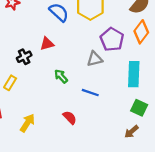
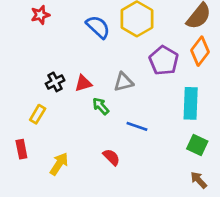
red triangle: (47, 44) -> (83, 83), moved
gray triangle: (95, 59) -> (124, 82), moved
brown arrow: (132, 132) -> (199, 180), moved, turned 88

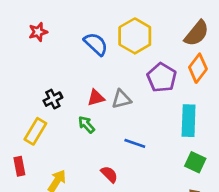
red triangle: (83, 83) -> (96, 98), moved
green arrow: (101, 106) -> (86, 125), moved
yellow rectangle: (38, 114) -> (35, 131), size x1.4

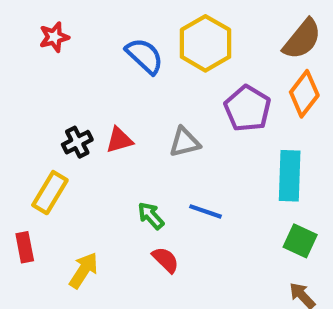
red triangle: (96, 98) -> (119, 140), moved
green arrow: (86, 125) -> (151, 216), moved

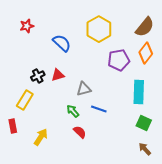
blue semicircle: (145, 56) -> (62, 43), moved
purple pentagon: (248, 108) -> (119, 60), turned 30
gray triangle: (184, 142) -> (84, 89), moved

